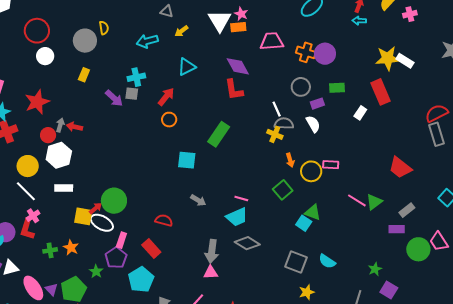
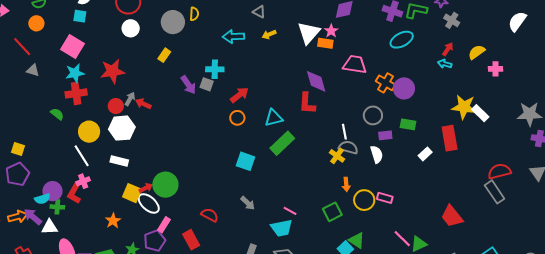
cyan triangle: (187, 67) -> (274, 118), moved
gray rectangle: (436, 134) -> (495, 192), turned -30
green cross: (50, 250) -> (57, 207), moved

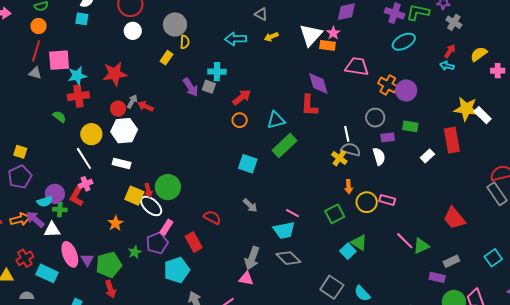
yellow semicircle: (194, 14) -> (185, 42), moved
red line: (22, 47) -> (36, 51), moved, turned 60
pink square: (73, 47) -> (59, 60), moved, turned -35
red arrow: (146, 188) -> (148, 190), turned 104

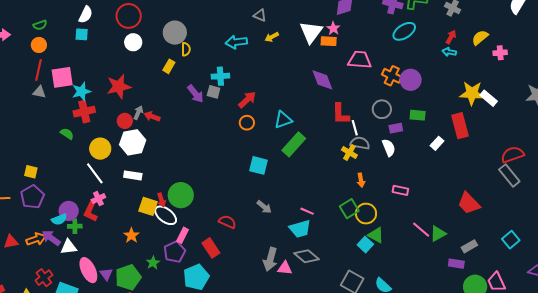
red L-shape: (309, 105) -> (341, 114), moved
yellow circle: (367, 202) -> (366, 214), moved
pink triangle: (246, 279) -> (285, 268), moved

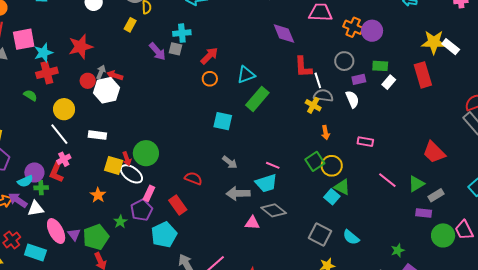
white hexagon: (133, 142) -> (106, 90), moved
white rectangle: (437, 143) -> (389, 82), moved
green triangle: (438, 234) -> (416, 184), moved
gray arrow: (270, 259) -> (238, 193), moved, turned 75

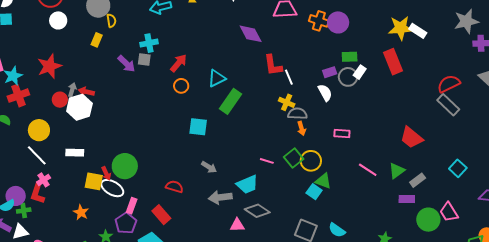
gray circle: (344, 61) -> (348, 77), moved
gray semicircle: (323, 96) -> (297, 114), moved
pink line: (273, 165) -> (267, 161), moved

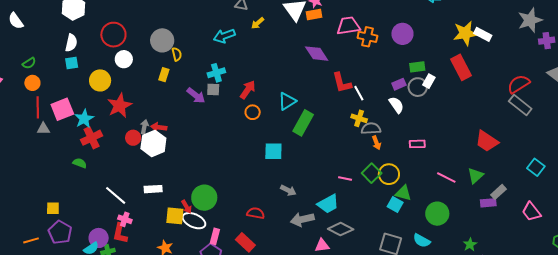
orange cross: (319, 21) -> (367, 37), moved
yellow circle: (39, 130) -> (100, 80), moved
pink cross: (44, 180) -> (125, 219), turned -32
gray rectangle: (418, 180) -> (499, 192), moved
green circle: (428, 220) -> (437, 214), moved

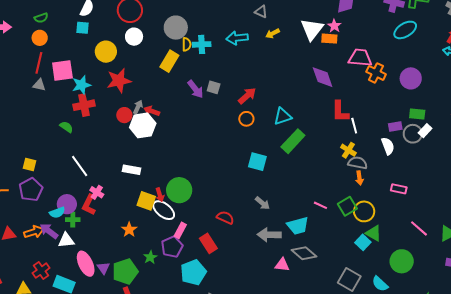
cyan cross: (216, 73) -> (202, 44), moved
yellow rectangle: (164, 75) -> (169, 61), size x1.5
white line: (116, 195) -> (80, 166), moved

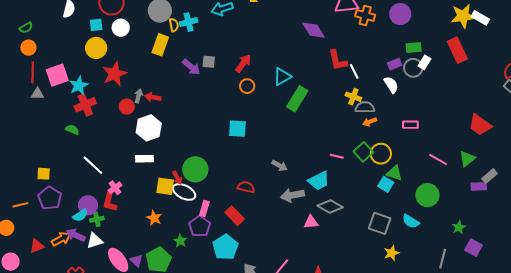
cyan square: (83, 28) -> (96, 25), moved
white hexagon: (143, 125) -> (149, 128), moved
cyan square: (257, 162) -> (237, 129), moved
orange arrow: (359, 178) -> (370, 122), turned 88
pink cross: (97, 192) -> (115, 188), turned 32

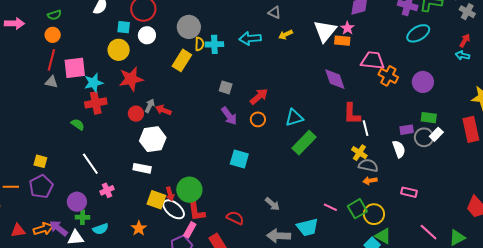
purple arrow: (191, 67) -> (229, 116), moved
red L-shape: (110, 201) -> (196, 211), moved, turned -35
cyan semicircle: (80, 215) -> (101, 229), moved

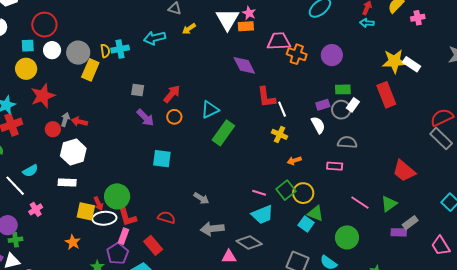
gray circle: (189, 27) -> (78, 53), moved
gray semicircle: (368, 165) -> (347, 142), moved
white ellipse: (174, 209) -> (104, 218), turned -35
cyan trapezoid: (308, 227) -> (262, 215), moved
cyan semicircle: (101, 229) -> (30, 171), moved

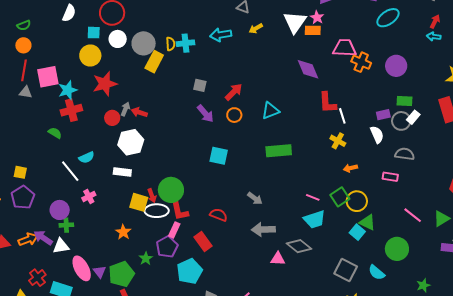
green rectangle: (223, 133) -> (279, 151), moved, turned 45

